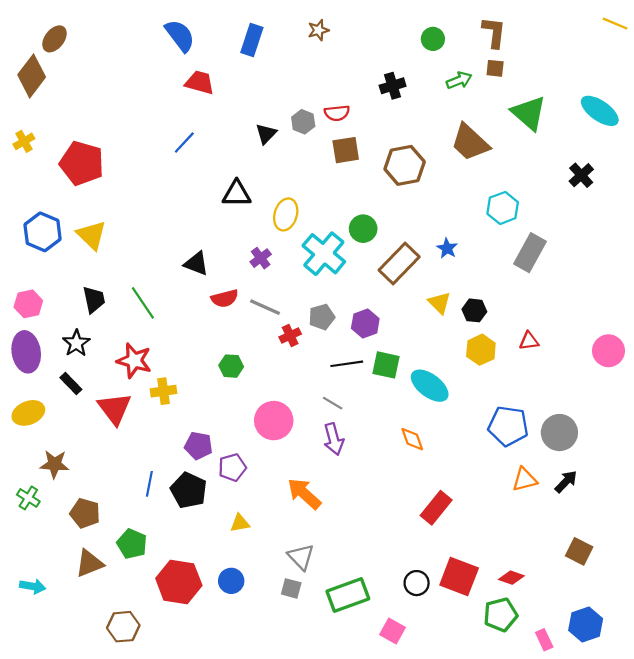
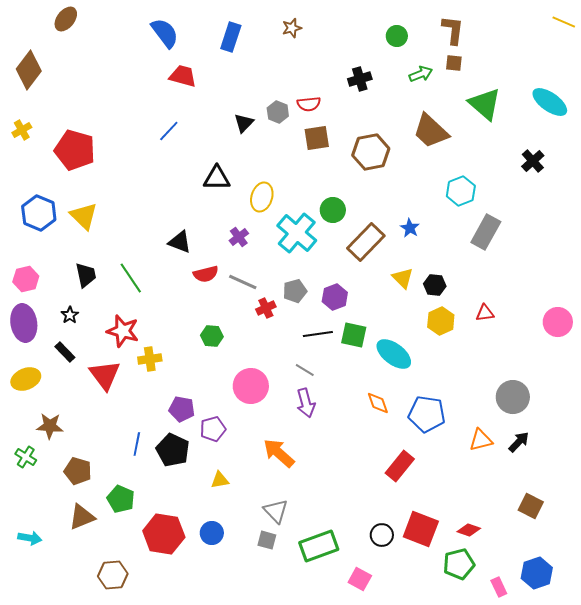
brown ellipse: (55, 39) -> (66, 19), moved
black star: (76, 343) -> (70, 315), size x0.7
blue pentagon: (508, 426) -> (427, 414), moved

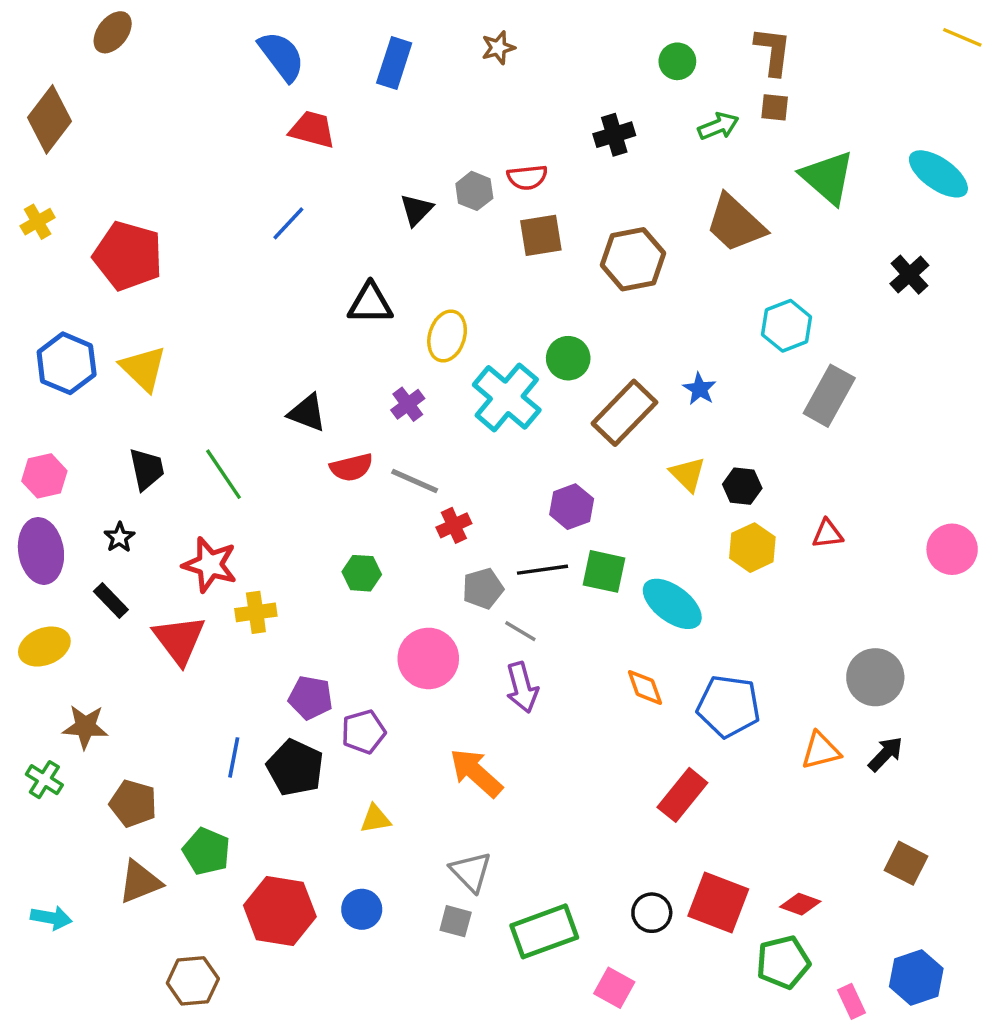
gray pentagon: (295, 291) -> (483, 589), moved

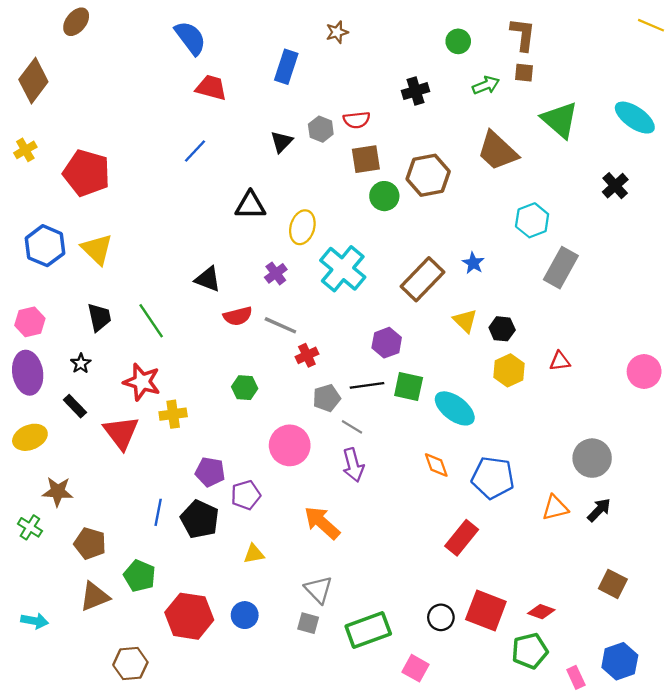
blue rectangle: (394, 63) -> (286, 67), moved
green circle: (568, 358) -> (384, 196), moved

